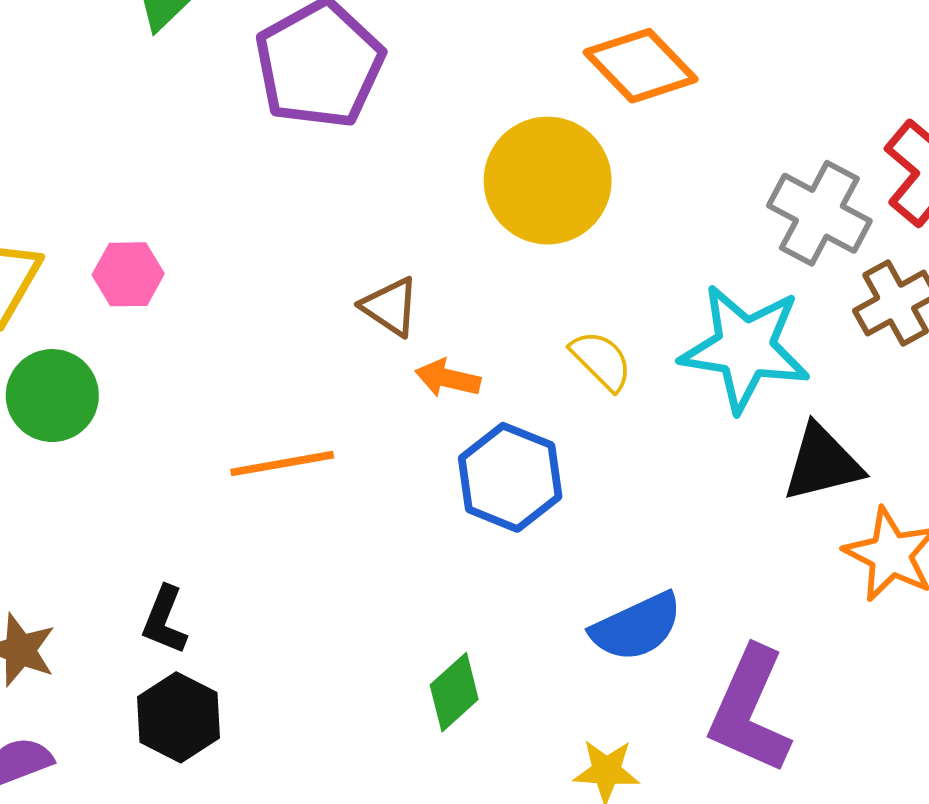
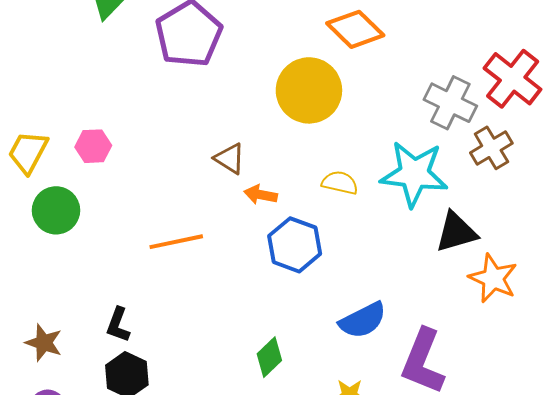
yellow semicircle: (601, 360) -> (340, 183), turned -30

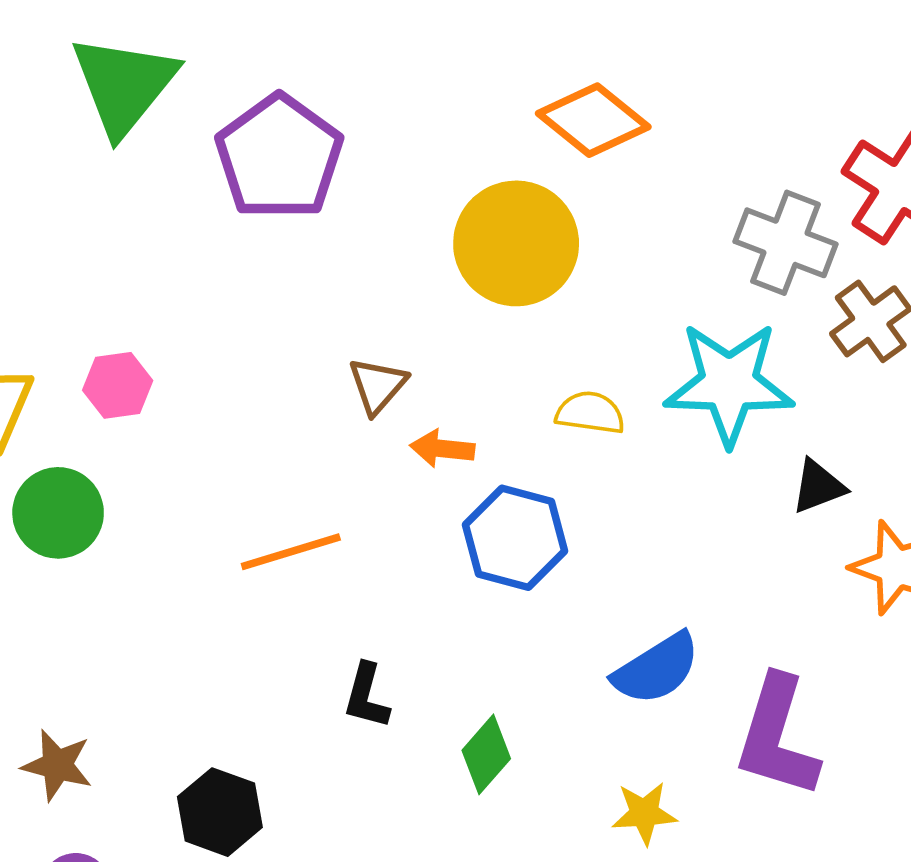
brown triangle: (230, 158) -> (378, 386), turned 44
black triangle: (456, 232) -> (818, 486), size x0.7
black L-shape: (118, 325) -> (366, 696), moved

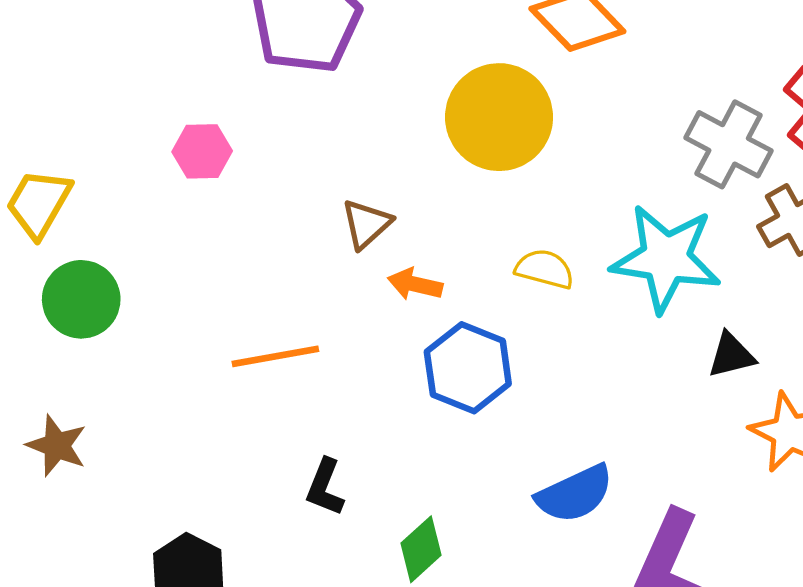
pink hexagon: (118, 385) -> (202, 151), moved
brown star: (57, 765) -> (57, 446), moved

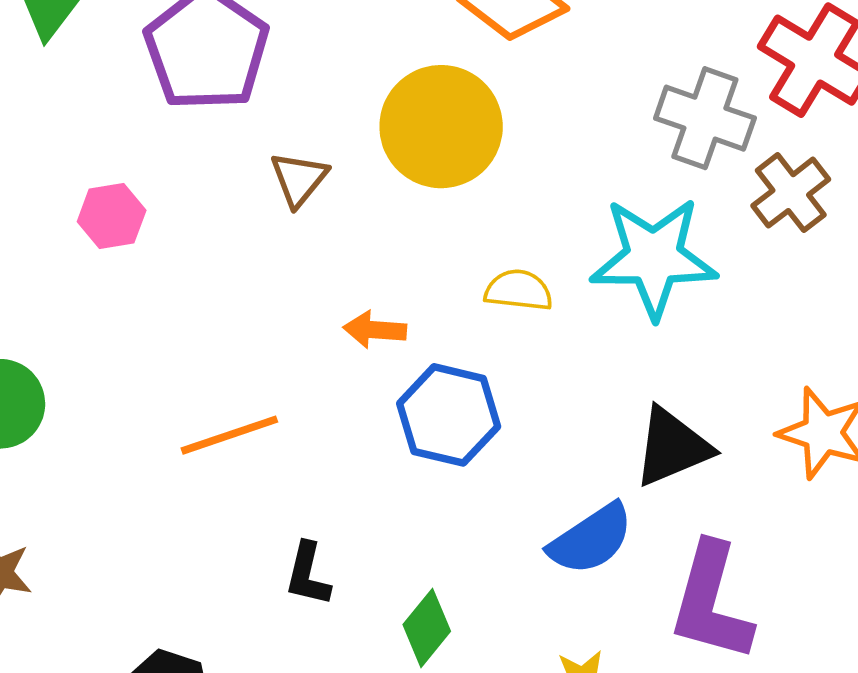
brown triangle: (366, 224) -> (299, 179), moved
black triangle: (731, 355) -> (672, 447), moved, size x1.5

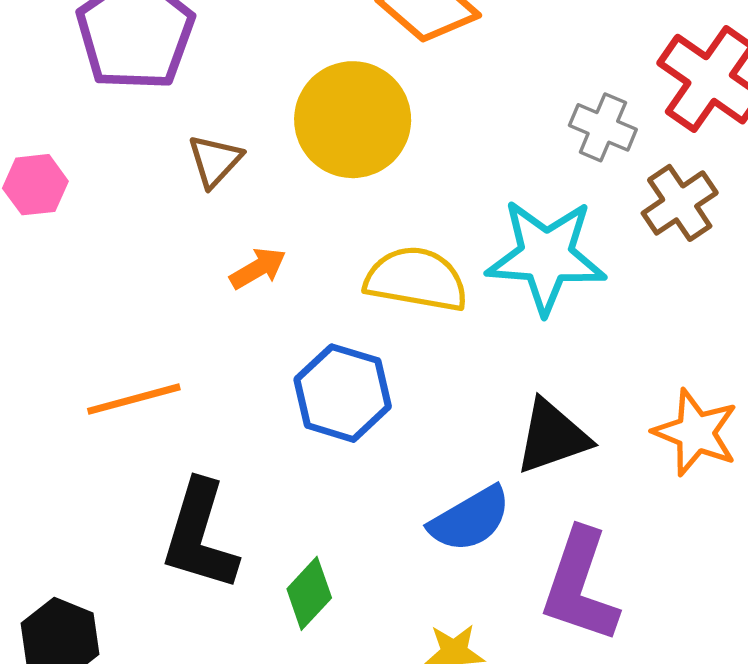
gray cross: (705, 118) -> (603, 127), size x0.7
yellow semicircle: (519, 290) -> (416, 279), size x1.6
orange arrow: (375, 330) -> (258, 268), moved, turned 142
black L-shape: (308, 574) -> (200, 536), size x1.8

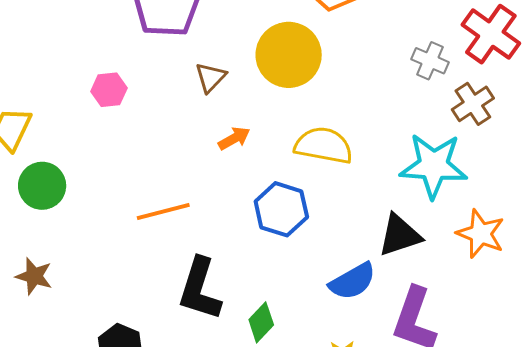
cyan star: (546, 256) -> (434, 166), moved

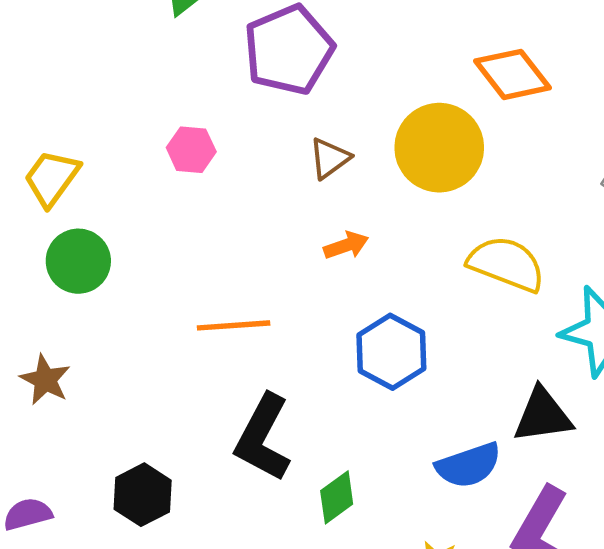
yellow semicircle: (324, 145) -> (506, 264), moved

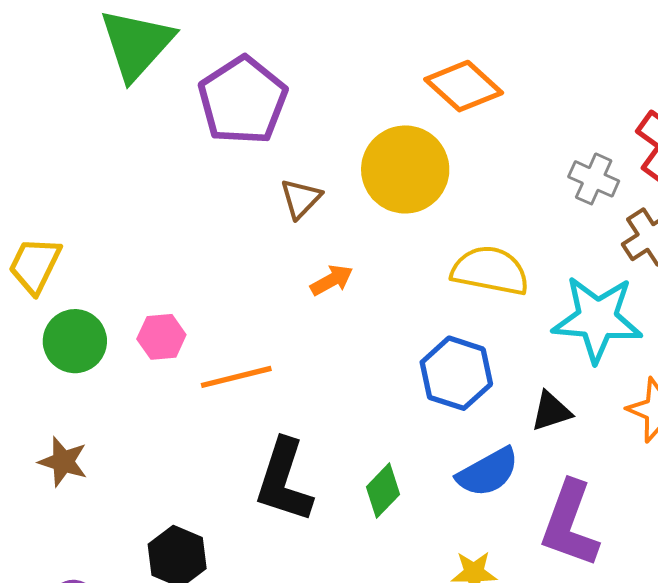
pink hexagon: (191, 150) -> (161, 337), moved
blue hexagon: (391, 352) -> (456, 373), moved
black triangle: (543, 415) -> (551, 411), size x0.7
green diamond: (337, 497) -> (383, 491), moved

